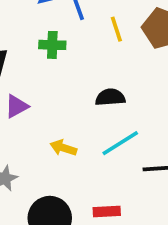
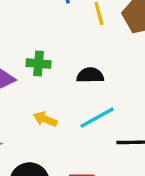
green cross: (52, 45) -> (38, 64), moved

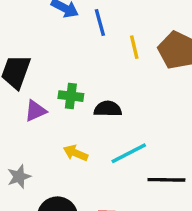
black semicircle: (90, 75) -> (108, 109), moved

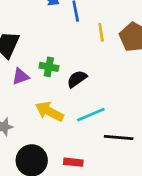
black semicircle: (108, 109) -> (77, 79), turned -40
yellow arrow: (76, 153) -> (49, 112), size x1.5

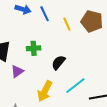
green cross: (49, 67) -> (34, 48), moved
yellow arrow: (49, 112) -> (45, 91), turned -75

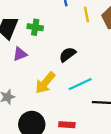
green cross: (34, 48) -> (35, 27), moved

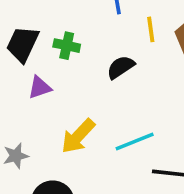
black semicircle: (67, 54) -> (121, 67), moved

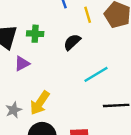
yellow arrow: (78, 136) -> (40, 103), moved
cyan line: (135, 142) -> (96, 74), moved

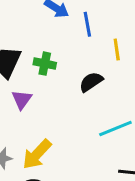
purple triangle: (22, 63) -> (22, 100), turned -35

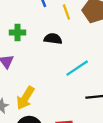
black semicircle: (91, 82) -> (53, 39), turned 54

